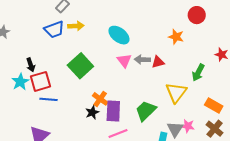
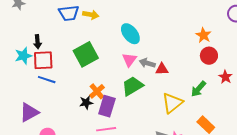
red circle: (197, 15) -> (209, 56), moved
orange star: (176, 37) -> (203, 35), moved
green trapezoid: (146, 111) -> (132, 86), moved

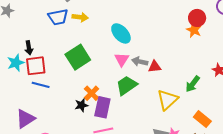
red circle: (209, 56) -> (197, 18), moved

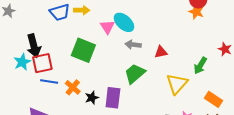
black arrow: (29, 48) -> (34, 46), size x1.6
green square: (78, 57) -> (83, 50), turned -30
pink triangle: (122, 59) -> (107, 27), moved
gray arrow: (140, 62) -> (133, 45), moved
orange cross: (92, 93) -> (73, 87), moved

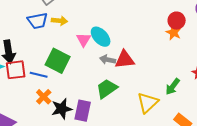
red triangle: (161, 52) -> (125, 60), moved, size x1.5
blue line: (49, 82) -> (39, 75), moved
black star: (92, 98) -> (62, 109), size x1.5

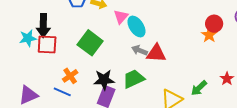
pink triangle: (84, 40) -> (121, 17), moved
blue line: (39, 75) -> (62, 92), moved
black star: (62, 109) -> (104, 80), moved

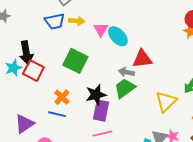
red square: (47, 45) -> (33, 71), turned 35
gray arrow: (139, 50) -> (126, 72), moved

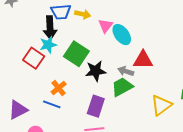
black arrow: (26, 53) -> (50, 28), moved
cyan star: (13, 68) -> (48, 45), moved
black star: (96, 95) -> (96, 71), moved

